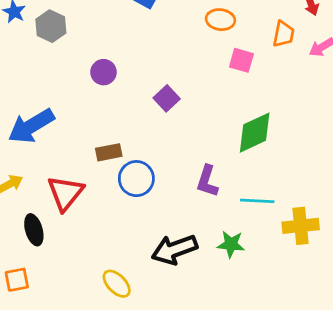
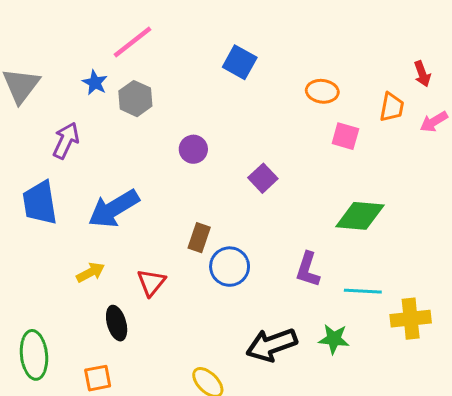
green diamond: (255, 133) -> (360, 216), turned 30
brown rectangle: (109, 152) -> (199, 238), turned -60
red triangle: (65, 193) -> (151, 282), size x0.7

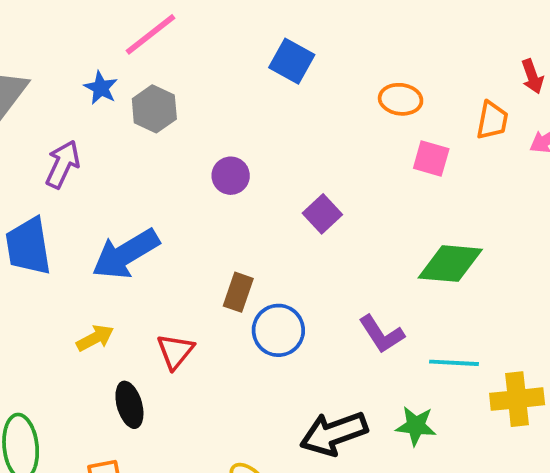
purple L-shape: (308, 269) -> (381, 334), turned -51

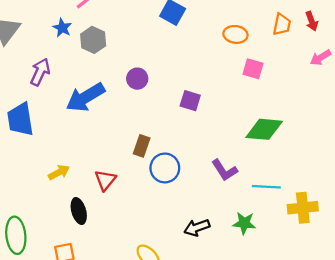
orange trapezoid: (492, 120) -> (282, 24), moved
purple square: (322, 214) -> (190, 101), turned -30
blue arrow: (126, 254) -> (85, 97), moved
black arrow: (334, 433) -> (197, 228), size x0.7

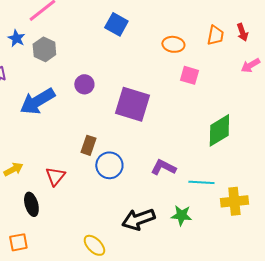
purple square: (190, 101) -> (132, 104), size x1.8
green diamond: (264, 129) -> (219, 130), moved, turned -36
purple L-shape: (224, 170) -> (163, 167), turned 150
black arrow: (197, 228) -> (138, 219), size x1.4

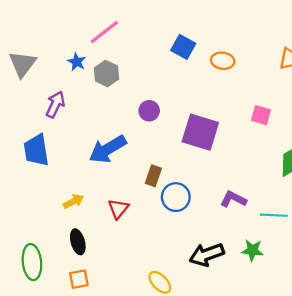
orange ellipse: (173, 44) -> (223, 61), moved
pink square: (189, 75) -> (261, 115), moved
blue arrow: (37, 101) -> (108, 149), moved
black ellipse: (31, 204) -> (78, 242), moved

